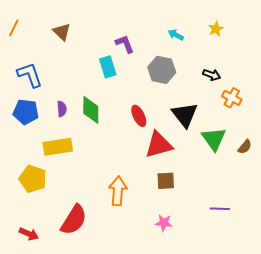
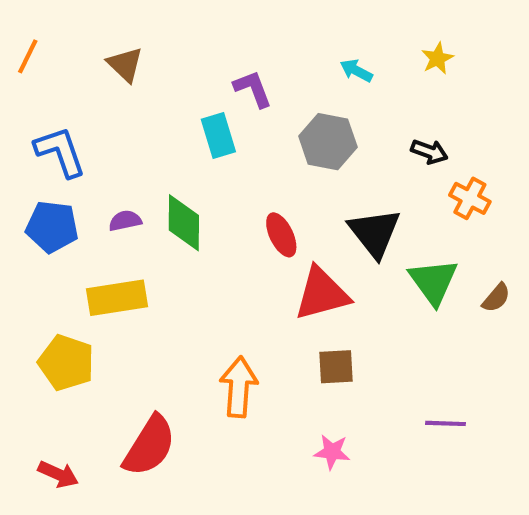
purple semicircle: (62, 109) -> (125, 221), turned -98

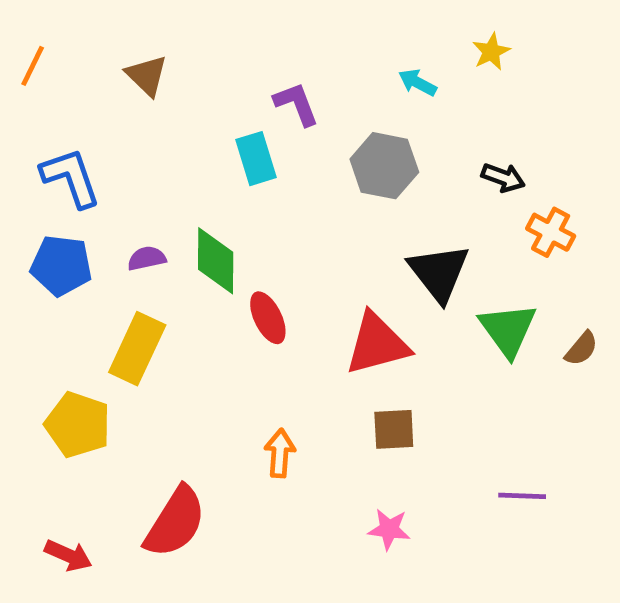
yellow star: (437, 58) -> (491, 52), moved
red ellipse: (281, 235) -> (268, 318), moved
yellow rectangle: (117, 298) -> (137, 349), turned -56
orange arrow: (239, 387) -> (280, 453), size x0.7

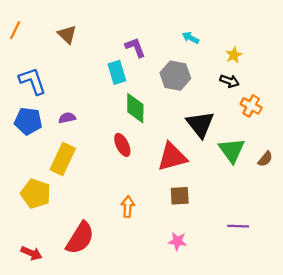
yellow star: (491, 52) -> (234, 55), moved
green diamond: (216, 261) -> (135, 108), moved

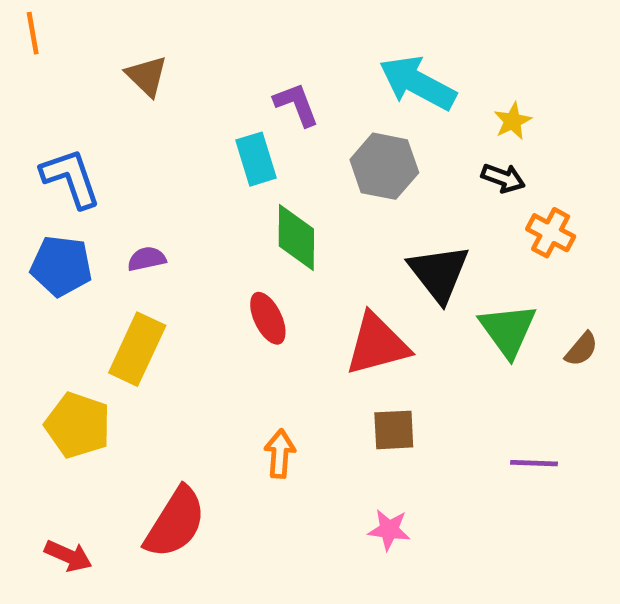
orange line: (15, 30) -> (33, 33), moved, turned -36
cyan arrow: (191, 38) -> (418, 83), size x2.0
purple line: (238, 226) -> (534, 463), moved

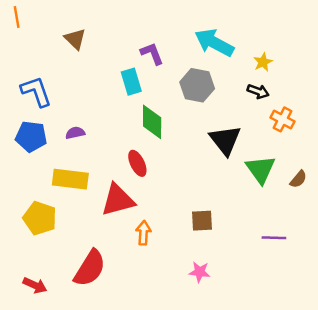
red triangle: (377, 344) -> (118, 200), moved
yellow rectangle: (137, 349) -> (70, 179), turned 72

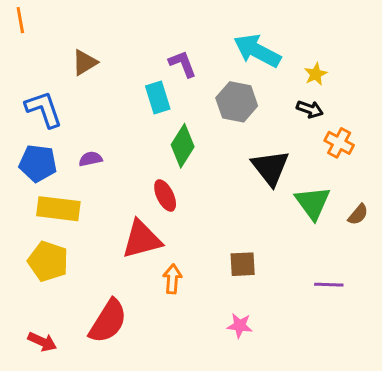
brown triangle: (75, 39) -> (85, 62), moved, turned 45
green diamond: (152, 122) -> (183, 146), turned 32
yellow rectangle: (70, 179) -> (58, 209), moved

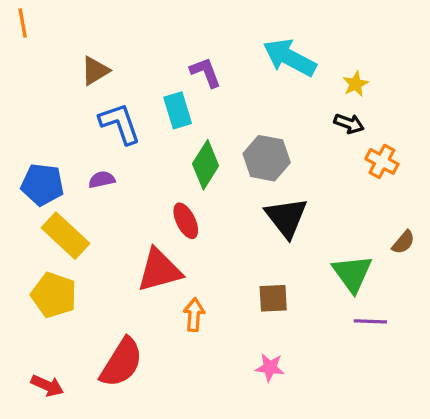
gray hexagon: (237, 102) -> (267, 158), moved
blue L-shape: (44, 109) -> (120, 124), moved
black triangle: (270, 168) -> (286, 217), moved
green triangle: (313, 203) -> (352, 274), moved
yellow rectangle: (58, 209) -> (65, 236), turned 36

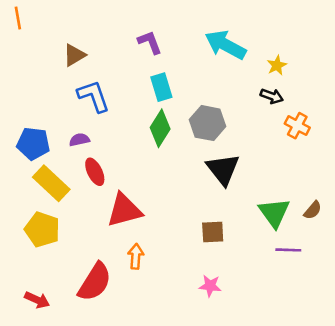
purple L-shape: (206, 72) -> (150, 42), moved
cyan rectangle: (178, 110) -> (161, 87), moved
red ellipse: (186, 221) -> (95, 172), moved
brown semicircle: (403, 242) -> (313, 210), moved
orange arrow: (194, 315) -> (136, 256), moved

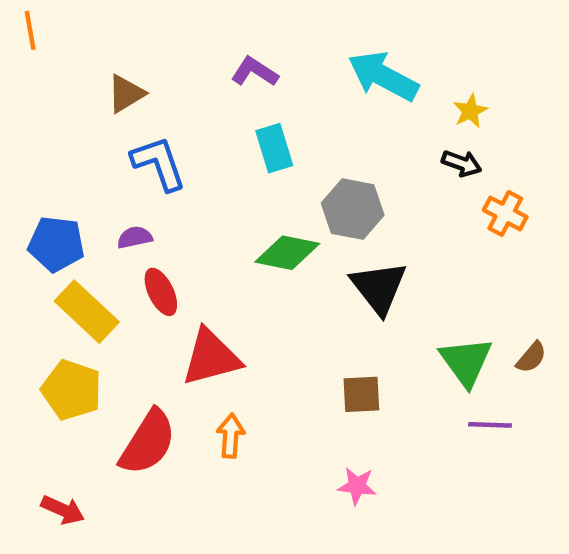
purple L-shape: (150, 42) -> (255, 72), turned -36
green diamond: (160, 128) -> (287, 253), moved, turned 69
red semicircle: (95, 282) -> (148, 442), moved

